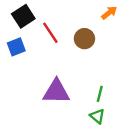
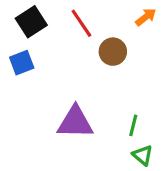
red line: (50, 33) -> (81, 23), moved
green triangle: (97, 116) -> (143, 155), moved

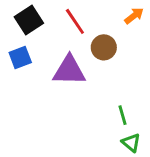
purple triangle: (75, 122) -> (69, 70), moved
green line: (133, 125) -> (123, 115), turned -30

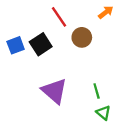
black square: (29, 20) -> (41, 44), moved
purple triangle: (69, 70) -> (54, 91), moved, turned 40

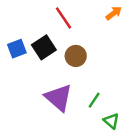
brown circle: (82, 37) -> (76, 56), moved
green line: (97, 91) -> (94, 100), moved, turned 49

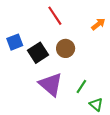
orange arrow: (114, 13) -> (98, 24), moved
black square: (44, 47) -> (38, 53), moved

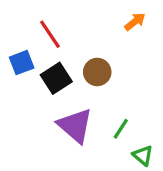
red line: (55, 16) -> (50, 34), moved
orange arrow: (98, 24) -> (135, 22), moved

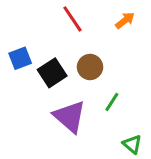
red line: (50, 34) -> (73, 19), moved
green line: (121, 129) -> (112, 102), moved

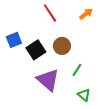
green triangle: (132, 144) -> (84, 95), moved

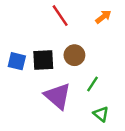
blue square: (14, 40) -> (17, 61), moved, turned 35
black square: (36, 50) -> (43, 60), turned 30

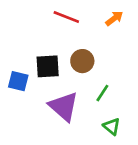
red line: (60, 16) -> (66, 17), turned -35
blue square: (17, 61) -> (18, 81), moved

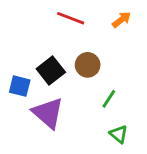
black square: (48, 66) -> (51, 71), turned -35
purple triangle: (64, 106) -> (48, 113), moved

